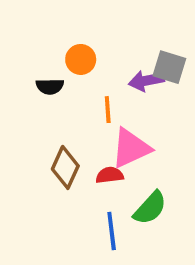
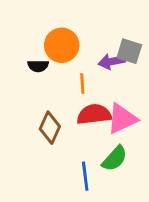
orange circle: (81, 59) -> (62, 45), size x1.5
pink triangle: (131, 148) -> (122, 119), moved
red semicircle: (110, 175) -> (94, 114), moved, size x1.6

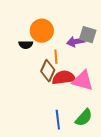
pink triangle: (122, 119) -> (83, 81), turned 40
brown diamond: (50, 128) -> (48, 71), moved
green semicircle: (115, 159) -> (84, 118), moved

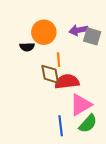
purple arrow: (76, 42) -> (79, 30), moved
brown diamond: (48, 71) -> (50, 74), turned -35
pink triangle: (83, 81) -> (81, 105), moved, turned -45

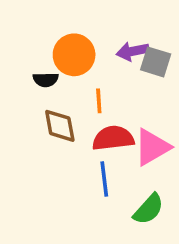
brown diamond: (50, 74) -> (60, 126), moved
pink triangle: (81, 105) -> (152, 147), moved
blue line: (61, 126) -> (104, 179), moved

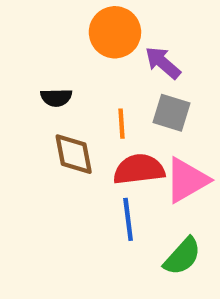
purple arrow: (133, 51) -> (163, 63), turned 52
orange circle: (74, 55) -> (115, 32), moved
gray square: (156, 62) -> (172, 113), moved

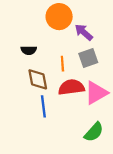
gray square: (172, 113) -> (88, 58), turned -36
blue line: (128, 219) -> (43, 106), moved

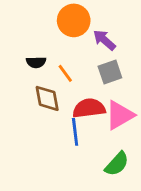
orange line: (62, 64) -> (65, 73), moved, turned -32
blue line: (43, 106) -> (75, 132), moved

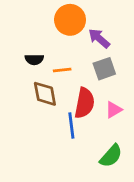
orange line: (65, 73) -> (62, 70), turned -60
red semicircle: (89, 108) -> (85, 103), turned 108
pink triangle: (120, 115) -> (114, 110), size x0.6

